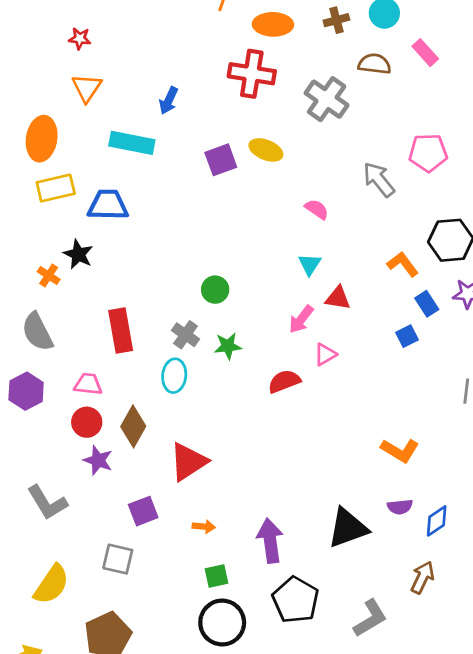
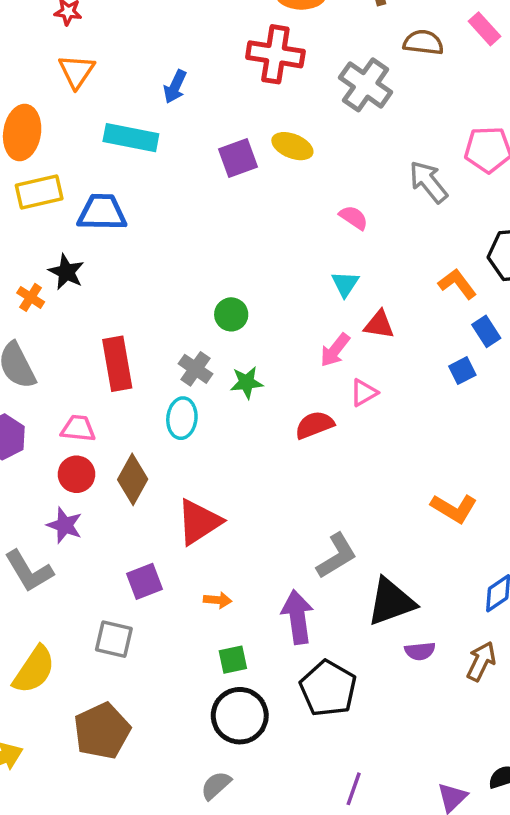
purple star: (98, 460) -> (65, 525), moved
purple semicircle: (400, 507) -> (420, 651), moved
gray L-shape: (370, 618) -> (337, 556), moved

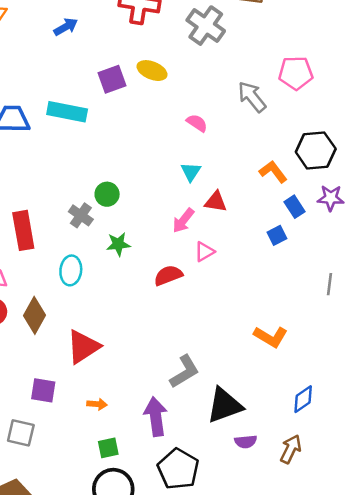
blue arrow: (175, 87) -> (66, 27), turned -145
cyan rectangle: (131, 138) -> (67, 112), moved
gray cross: (196, 369) -> (81, 215), moved
purple square: (145, 581) -> (43, 390), turned 30

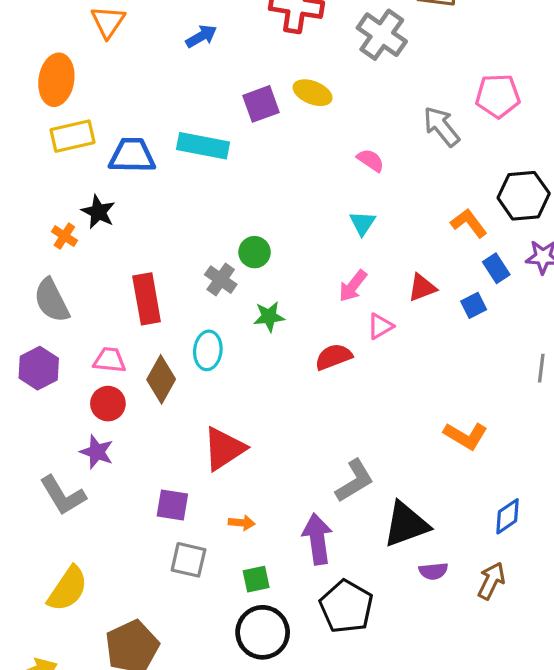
red triangle: (216, 202) -> (422, 288), moved, turned -30
brown diamond: (35, 315) -> (161, 379), moved
gray square: (21, 433) -> (188, 560), moved

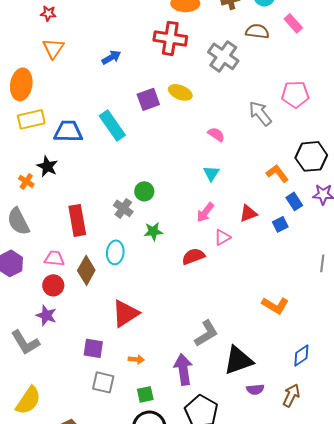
cyan rectangle: (203, 146) -> (112, 125), turned 44

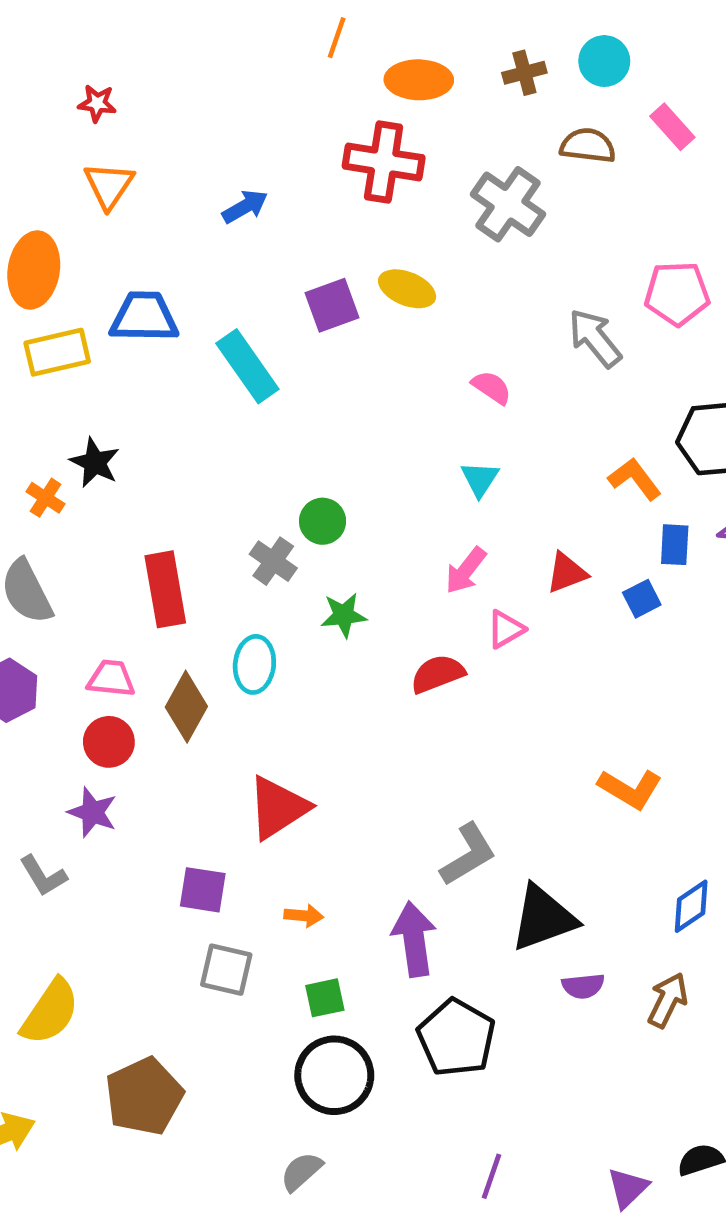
blue trapezoid: (68, 131) -> (144, 317), moved
blue rectangle: (294, 201) -> (675, 545), turned 36
gray L-shape: (25, 342) -> (43, 876), size x0.7

